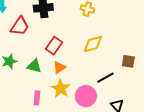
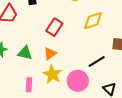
yellow diamond: (93, 44) -> (93, 21), moved
red rectangle: (54, 46) -> (54, 27), moved

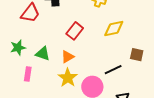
pink rectangle: (29, 85) -> (28, 74), moved

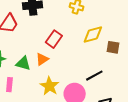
brown square: (137, 55) -> (113, 47), moved
orange triangle: (68, 57) -> (42, 59), moved

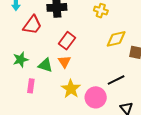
red rectangle: (54, 39) -> (67, 41), moved
orange triangle: (42, 59) -> (64, 62), turned -32

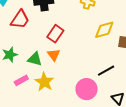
pink rectangle: (31, 86) -> (21, 80), turned 56
yellow star: (71, 89) -> (44, 82), moved

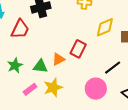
red rectangle: (55, 34) -> (78, 49), moved
orange triangle: (54, 55) -> (58, 59), turned 48
yellow star: (44, 82) -> (53, 88), turned 30

